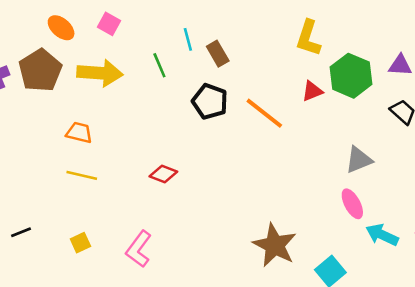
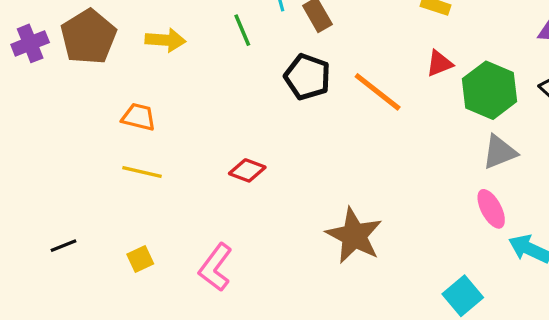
yellow arrow: (100, 73) -> (165, 40), size x0.7
green hexagon: (351, 76) -> (489, 90), moved
brown star: (275, 245) -> (354, 236), moved

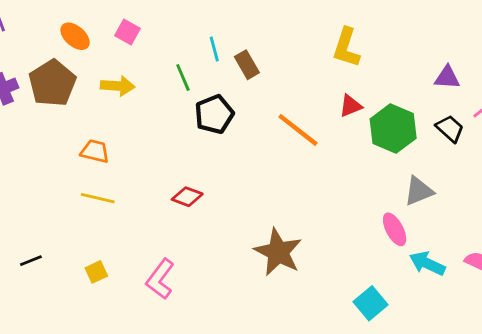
black pentagon: (307, 77) -> (214, 114), moved, turned 30
gray triangle: (500, 152) -> (419, 191), moved

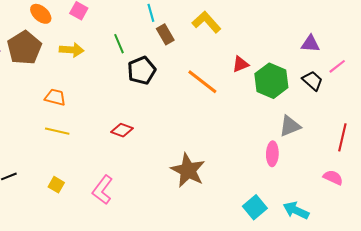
yellow L-shape: (346, 48) -> (206, 22), moved, turned 120
cyan line: (214, 49) -> (151, 13), moved
pink ellipse: (395, 229) -> (272, 154), turned 30
cyan arrow: (427, 263) -> (296, 210), moved
yellow square: (96, 272) -> (56, 185), turned -35

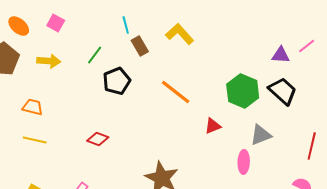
green line: (119, 44) -> (95, 55), turned 60
red triangle: (240, 64) -> (213, 126), moved
pink line: (337, 66) -> (307, 46), moved
black trapezoid: (312, 81) -> (283, 91), size x1.4

